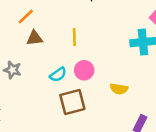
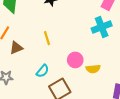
pink circle: (84, 70) -> (75, 60), moved

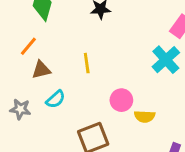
cyan cross: (102, 27) -> (166, 60), turned -30
cyan semicircle: (43, 71) -> (56, 99), moved

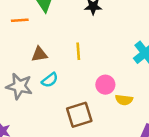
orange line: (28, 46) -> (20, 20), moved, turned 42
gray star: (20, 109) -> (19, 86), size x1.5

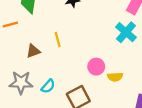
yellow line: (78, 51) -> (58, 39), moved
cyan semicircle: (50, 80) -> (48, 86), moved

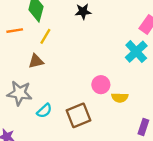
yellow line: (58, 39) -> (45, 36), moved, turned 40
cyan semicircle: (48, 86) -> (44, 111), moved

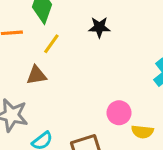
black star: (83, 12) -> (99, 27), moved

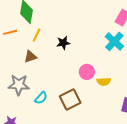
black star: (99, 27) -> (63, 43), moved

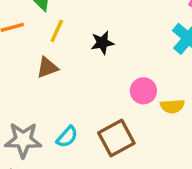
gray star: (19, 85) -> (23, 140), moved

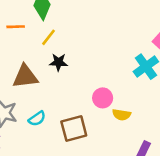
black star: (102, 43) -> (58, 62), moved
brown triangle: (47, 68) -> (25, 76), moved, size x1.5

